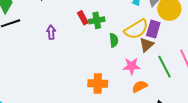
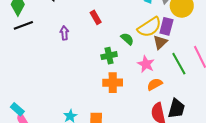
green cross: (97, 20) -> (109, 56), moved
green semicircle: (114, 40) -> (127, 39), turned -40
pink star: (132, 66) -> (146, 64), turned 30

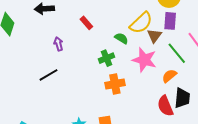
black line: (23, 25) -> (49, 75), moved
purple rectangle: (166, 26) -> (170, 21), moved
pink star: (146, 64) -> (144, 60), size x1.4
orange semicircle: (155, 84) -> (169, 76), moved

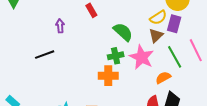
yellow semicircle: (141, 23) -> (158, 18), moved, size x0.7
green semicircle: (121, 38) -> (123, 32), size x1.5
green cross: (106, 58) -> (116, 56), moved

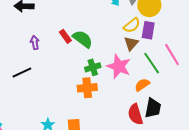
red rectangle: (91, 10) -> (65, 36), moved
green semicircle: (123, 32) -> (83, 39), moved

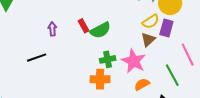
green semicircle: (83, 39) -> (100, 30), turned 110
green line: (152, 63) -> (172, 75), moved
orange semicircle: (142, 85) -> (142, 84), moved

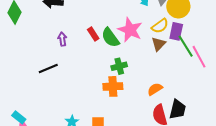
green semicircle: (100, 30) -> (110, 38), turned 85
pink star: (134, 61) -> (130, 30), moved
green line: (172, 75) -> (186, 46), moved

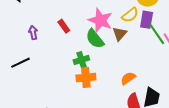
green semicircle: (110, 38) -> (95, 39), moved
brown triangle: (159, 44) -> (120, 34), moved
green cross: (119, 66) -> (81, 60), moved

